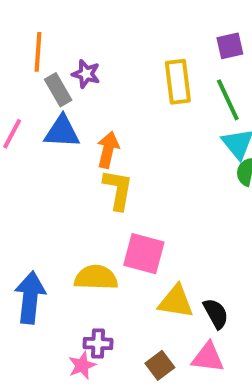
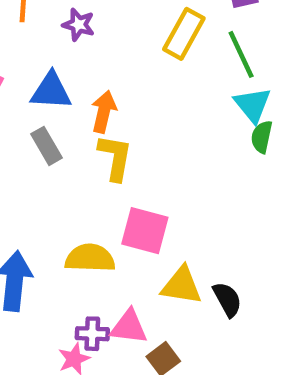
yellow rectangle: (178, 82) -> (184, 34), turned 36
gray rectangle: (58, 90) -> (47, 146), moved
pink triangle: (208, 357) -> (129, 327), moved

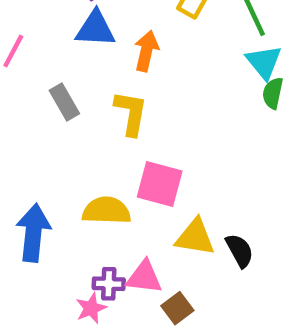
blue triangle: (51, 91) -> (95, 29), moved
orange arrow: (104, 112) -> (146, 51), moved

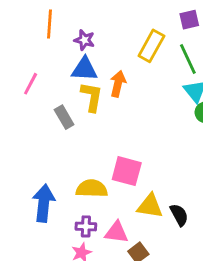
yellow L-shape: (131, 113) -> (92, 97), moved
purple cross: (109, 284) -> (86, 226), moved

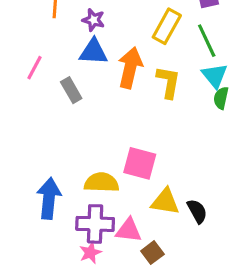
orange arrow: (118, 84) -> (130, 68), size x1.4
yellow L-shape: (92, 97) -> (168, 82), moved
gray rectangle: (64, 117) -> (71, 90), moved
purple cross: (86, 226) -> (95, 224), size x1.6

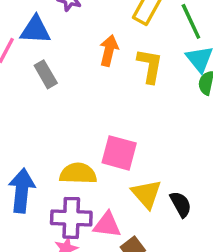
blue triangle: (93, 52) -> (35, 30), moved
orange arrow: (130, 68) -> (109, 50), size x0.7
yellow triangle: (165, 202) -> (146, 194), turned 40

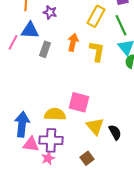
gray rectangle: (46, 74) -> (45, 49), moved, turned 49
pink triangle: (107, 225) -> (31, 144), moved

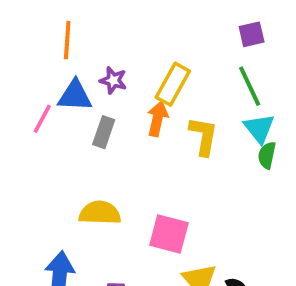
purple star: (50, 12) -> (113, 80), moved
yellow rectangle: (96, 16) -> (173, 84), moved
yellow semicircle: (55, 114) -> (100, 213), moved

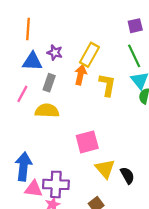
pink line: (42, 119) -> (22, 94), moved
yellow semicircle: (100, 213) -> (47, 111), moved
pink square: (169, 234) -> (87, 142), turned -30

